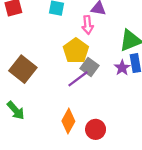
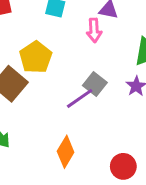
yellow pentagon: (76, 51) -> (36, 57), moved
red circle: (96, 129) -> (123, 166), moved

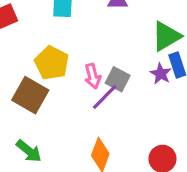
pink arrow: (94, 30) -> (93, 76), moved

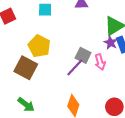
purple star: (161, 74) -> (111, 43), moved
pink arrow: (93, 76) -> (100, 62), moved

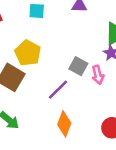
purple line: (75, 67) -> (58, 90), moved

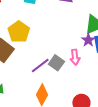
gray square: (78, 66) -> (56, 63), moved

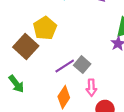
pink arrow: (75, 57) -> (91, 88), moved

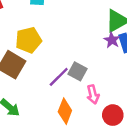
yellow pentagon: (45, 28) -> (28, 40), turned 30

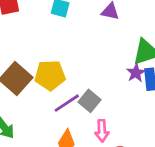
yellow pentagon: (28, 40) -> (50, 75), moved

